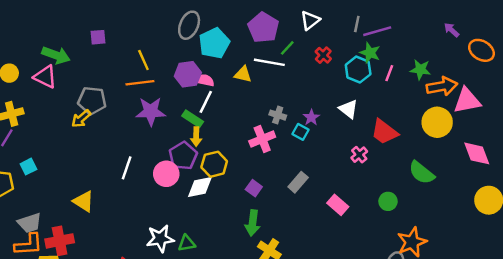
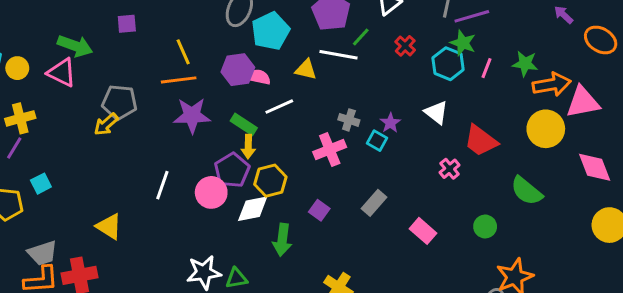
white line: (206, 102) -> (279, 107), moved, turned 40
green arrow: (253, 223) -> (282, 240), moved

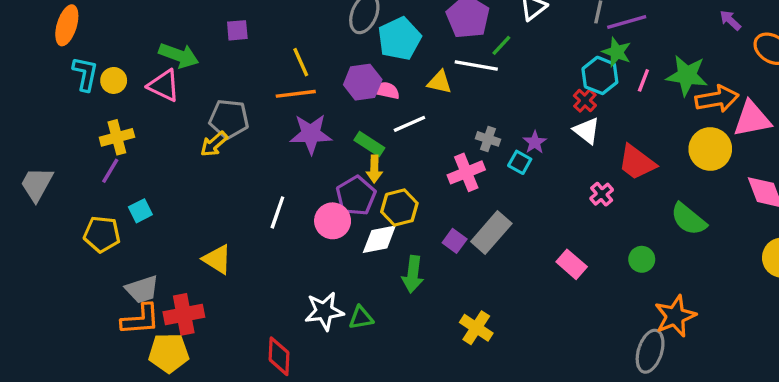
red cross: (405, 46) -> (585, 101), moved
green star: (525, 64) -> (687, 75), size x1.4
gray rectangle: (374, 203) -> (491, 233), moved, size x1.4

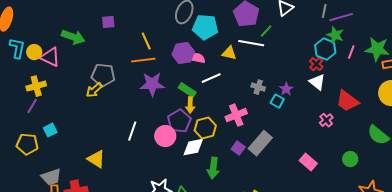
cyan pentagon: (399, 39) -> (205, 27), turned 30
pink triangle: (164, 85) -> (50, 57), moved
pink cross: (466, 172) -> (236, 115), moved

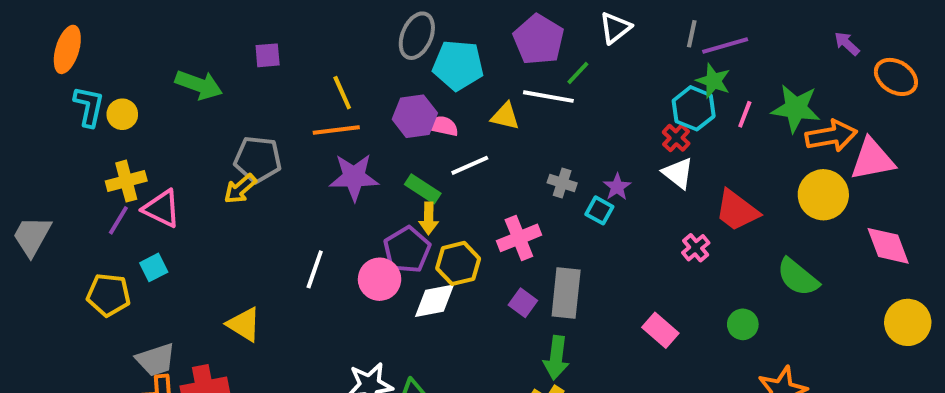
pink triangle: (50, 57) -> (162, 208), moved
gray rectangle: (260, 143) -> (566, 293), turned -35
green arrow: (213, 168) -> (556, 358), moved

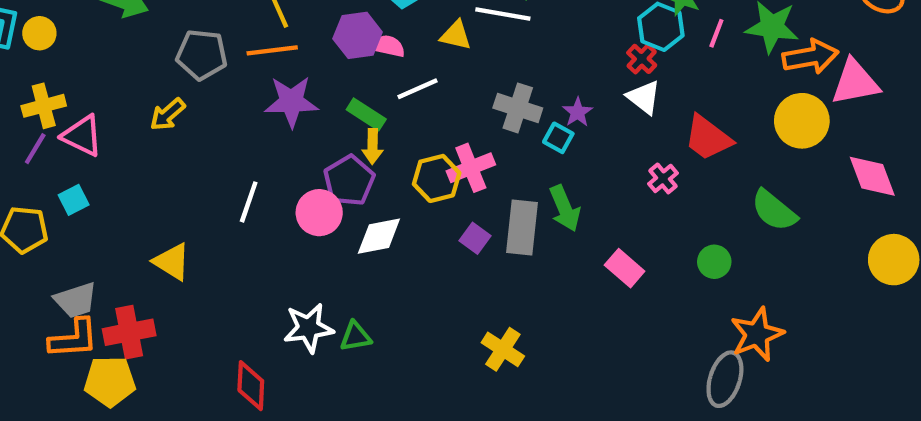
gray pentagon: (258, 159) -> (202, 55), moved
gray cross: (562, 183) -> (518, 108), size x1.5
yellow hexagon: (458, 263) -> (437, 178), moved
green arrow: (556, 358) -> (565, 208), moved, turned -30

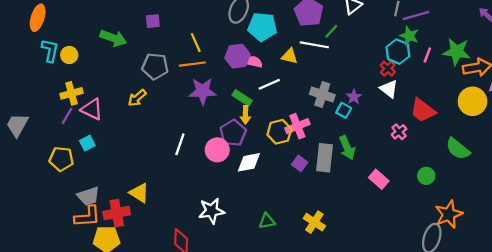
yellow triangle: (172, 262) -> (139, 193), moved
green triangle: (355, 336) -> (267, 221), moved

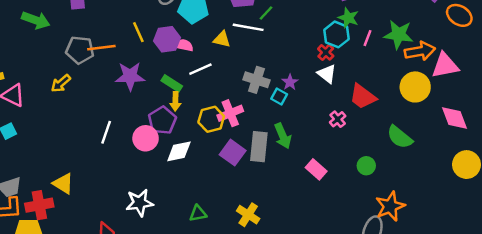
yellow line: (196, 43) -> (138, 32), moved
orange line: (192, 64) -> (101, 48), moved
purple square: (300, 163) -> (233, 153), size x1.5

